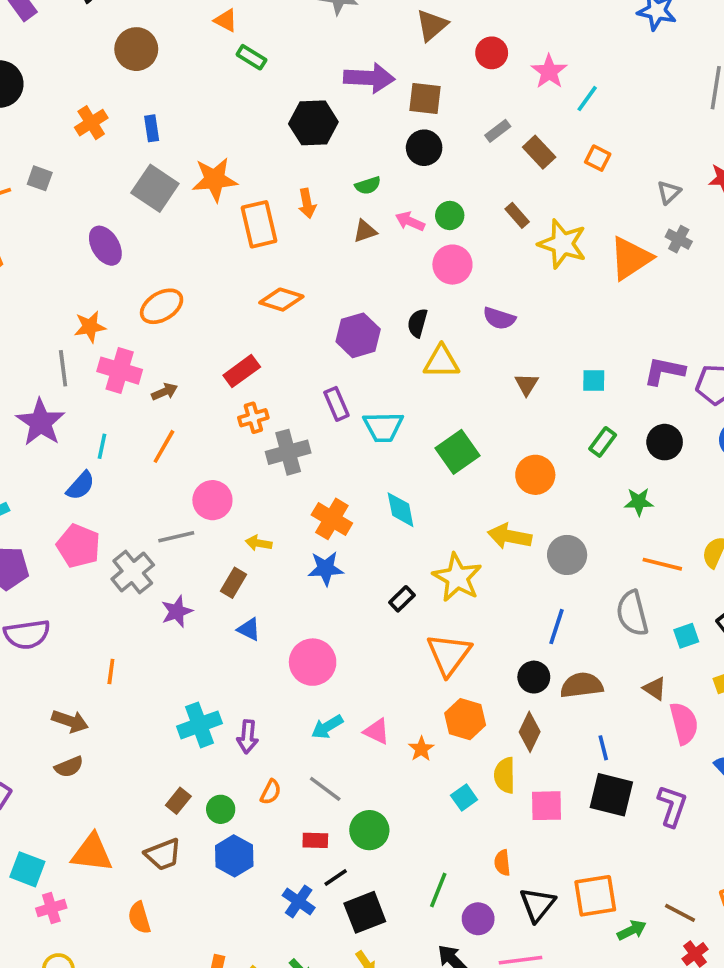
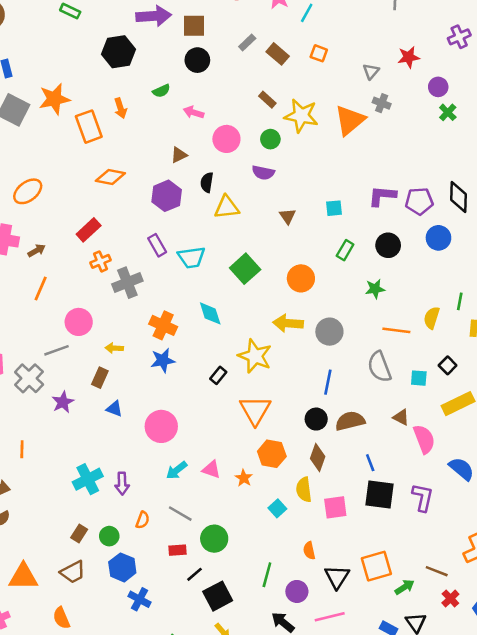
green circle: (450, 215) -> (270, 139), moved
brown triangle: (365, 231) -> (179, 155), moved
cyan square: (686, 636) -> (419, 378), turned 30
blue cross: (299, 901) -> (139, 599), moved

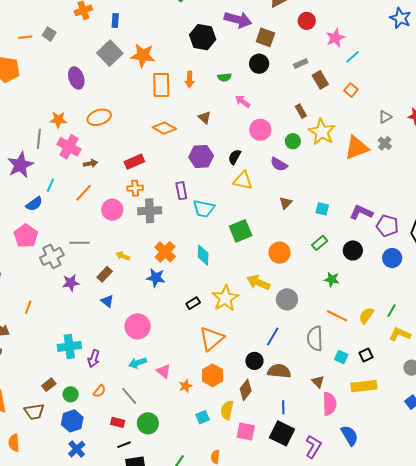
brown triangle: (179, 155) -> (205, 117), moved, turned 48
pink circle: (79, 322) -> (112, 210), moved

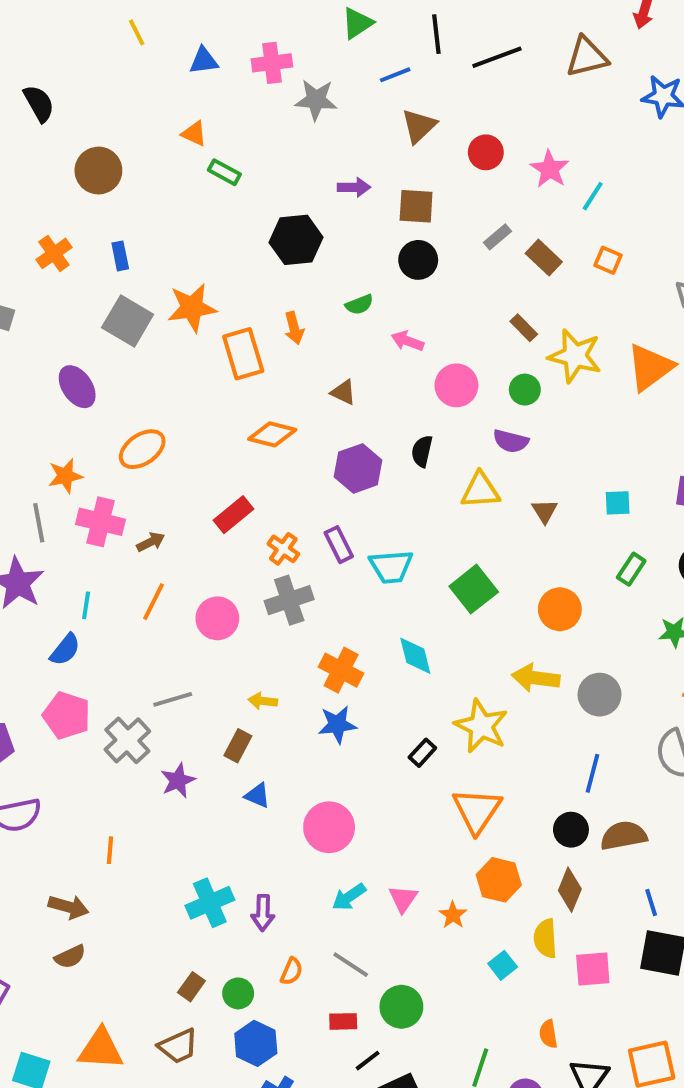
purple arrow: (238, 20) -> (354, 187), size x0.6
yellow triangle: (243, 181) -> (480, 490), moved
orange cross: (135, 188) -> (283, 549), moved, turned -35
pink triangle: (164, 371) -> (403, 899), turned 42

